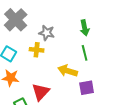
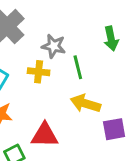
green line: (85, 53) -> (78, 67), moved
red triangle: (41, 92) -> (45, 135), turned 48

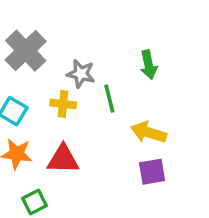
yellow arrow: (85, 103) -> (149, 132), moved
red triangle: (45, 135) -> (63, 159), moved

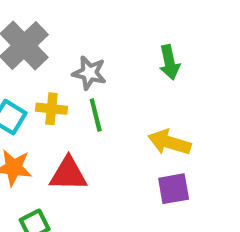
green line: (109, 99) -> (96, 115), moved
yellow cross: (63, 104) -> (51, 109), moved

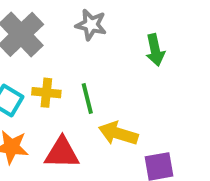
gray star: (89, 73) -> (91, 25), moved
yellow arrow: (169, 142) -> (118, 133), moved

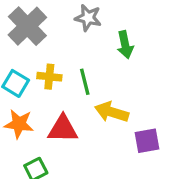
green arrow: (155, 50) -> (125, 45), moved

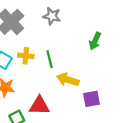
green arrow: (125, 45) -> (95, 41), moved, turned 36
red triangle: (63, 129) -> (39, 106), moved

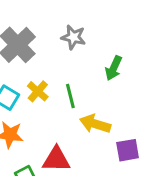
green arrow: (95, 41) -> (114, 68), moved
yellow cross: (26, 56) -> (38, 91), turned 35

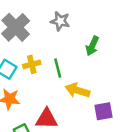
yellow cross: (38, 91) -> (32, 64), turned 35

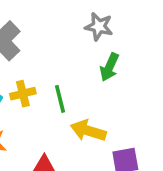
gray star: (60, 21) -> (99, 27), moved

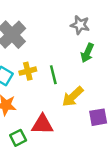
yellow arrow: (88, 131) -> (73, 97), turned -60

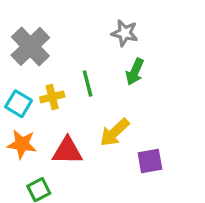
green line: (53, 75) -> (88, 84), moved
red triangle: (42, 124) -> (67, 151), moved

